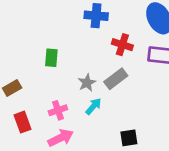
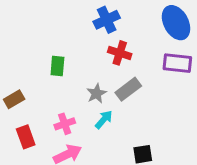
blue cross: (96, 16) -> (107, 20), turned -30
red cross: (122, 45) -> (120, 53), moved

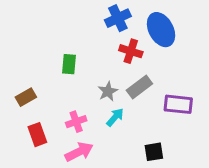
blue ellipse: (176, 23) -> (161, 30), moved
purple rectangle: (177, 63) -> (178, 104), moved

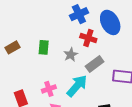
gray star: (108, 91) -> (71, 55), moved
brown rectangle: (26, 97) -> (13, 47), moved
cyan arrow: (115, 117) -> (77, 86), size x1.6

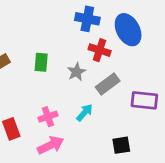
blue cross: (79, 14) -> (87, 19), turned 36
cyan arrow: (77, 86) -> (85, 113), size x0.6

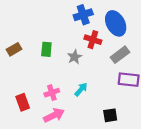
blue cross: (87, 19) -> (83, 15), turned -30
gray rectangle: (108, 84) -> (120, 55), moved

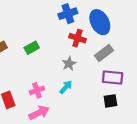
green rectangle: (46, 49) -> (32, 48), turned 56
gray star: (75, 57) -> (69, 64), moved
black square: (110, 115) -> (110, 101), moved

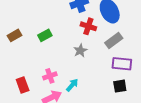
cyan arrow: (66, 87) -> (72, 85), moved

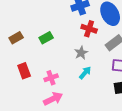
red rectangle: (23, 85) -> (24, 71), moved
cyan arrow: (72, 85) -> (85, 73), moved

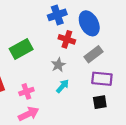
green rectangle: (46, 38) -> (21, 49), size x1.5

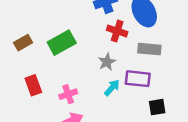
gray rectangle: (93, 54) -> (149, 49), turned 42
purple rectangle: (102, 79) -> (138, 79), moved

